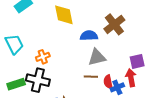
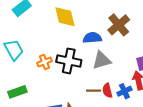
brown line: (91, 77) -> (94, 91), moved
black cross: (38, 80) -> (69, 61), moved
red semicircle: (108, 82) -> (107, 91), moved

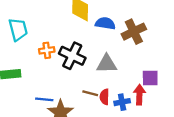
blue semicircle: (92, 38) -> (105, 23), moved

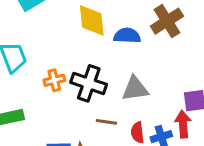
brown cross: (134, 32) -> (167, 21), moved
brown line: (90, 93) -> (106, 122), moved

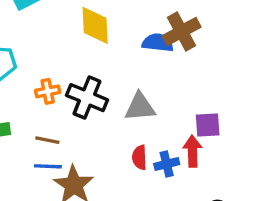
blue semicircle: (127, 36) -> (158, 43), moved
brown line: (106, 122) -> (47, 140), moved

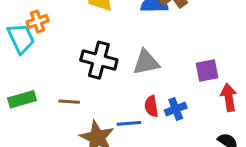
orange cross: (48, 91) -> (38, 21), moved
red arrow: (192, 151) -> (229, 98), moved
blue line: (48, 166) -> (129, 123), moved

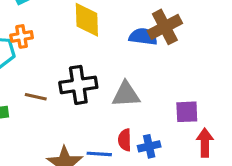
black cross: (99, 60) -> (78, 85), turned -32
brown line: (69, 102) -> (36, 97), moved

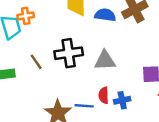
blue semicircle: (143, 37) -> (105, 15), moved
brown line: (36, 97) -> (36, 62), turned 42

